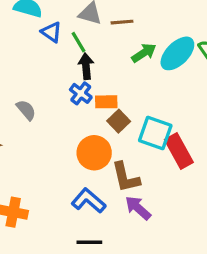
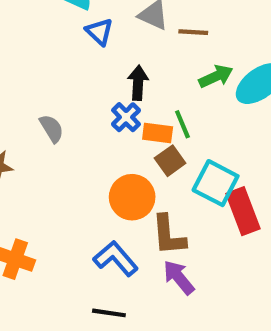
green line: (78, 42) -> (182, 124), moved

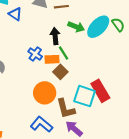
green arrow: (216, 76) -> (76, 27), turned 56
black arrow: (138, 83) -> (55, 36), moved
cyan square: (216, 183) -> (85, 96), moved

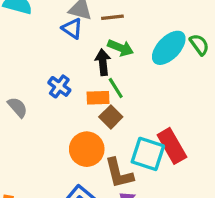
blue triangle: (15, 14) -> (72, 28), moved
green arrow: (76, 27) -> (120, 48), moved
blue cross: (35, 54) -> (59, 86), moved

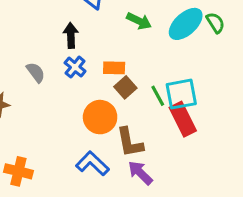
black arrow: (103, 62) -> (71, 35), moved
blue cross: (59, 86) -> (75, 67), moved
green line: (116, 88) -> (158, 96), moved
cyan square: (148, 154) -> (181, 94), moved, turned -32

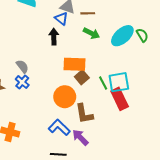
black arrow: (71, 35) -> (54, 37), moved
blue cross: (75, 67) -> (22, 82), moved
orange rectangle: (114, 68) -> (74, 64), size x1.5
purple arrow: (140, 173) -> (80, 137), moved

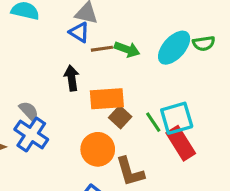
brown line: (88, 13) -> (102, 49), moved
green semicircle: (142, 35) -> (204, 43), turned 120
black arrow: (54, 37) -> (72, 78), moved
blue cross: (22, 82) -> (31, 134), size x1.5

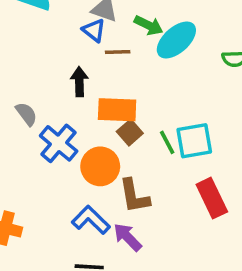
cyan ellipse: (174, 48) -> (176, 40), moved
green arrow: (127, 49) -> (149, 25), moved
blue cross: (31, 134) -> (59, 143), moved
red rectangle: (181, 143) -> (212, 198), moved

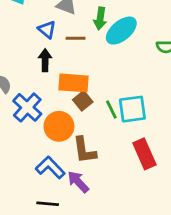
green arrow: (149, 25) -> (100, 18), turned 70
blue triangle: (94, 30) -> (47, 30), moved

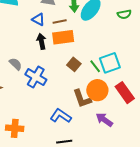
orange rectangle: (73, 83) -> (63, 37), moved
orange circle: (59, 126) -> (97, 90), moved
purple arrow: (78, 182) -> (104, 120), moved

